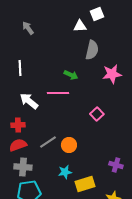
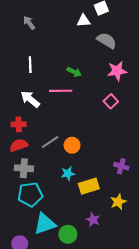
gray semicircle: (92, 50) -> (107, 41), moved, turned -72
white line: (20, 68) -> (30, 65), moved
pink square: (97, 114) -> (111, 101), moved

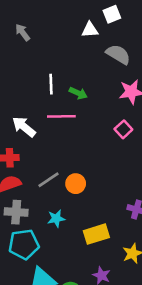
white line: (30, 65) -> (51, 84), moved
cyan star: (68, 174) -> (56, 219), moved

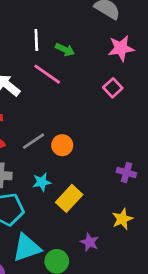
pink line: (61, 116) -> (47, 74), turned 36
yellow rectangle: (96, 234) -> (69, 198), moved, turned -30

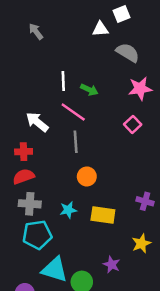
gray line: (34, 141) -> (76, 142), moved, turned -60
yellow rectangle: (69, 198) -> (103, 215), moved, turned 55
cyan triangle: (27, 248) -> (55, 269), turned 36

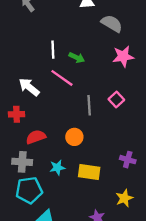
pink square: (133, 124) -> (116, 99), moved
gray line: (76, 142) -> (89, 105), moved
red semicircle: (24, 176) -> (36, 137), moved

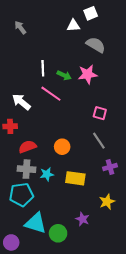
pink star: (123, 56) -> (88, 74), moved
pink square: (116, 99) -> (100, 113), turned -32
gray line: (89, 105) -> (99, 141), moved, turned -30
purple cross: (128, 160) -> (110, 167), turned -32
gray cross: (22, 162) -> (26, 169), moved

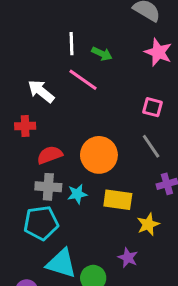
pink star: (88, 74) -> (158, 52), moved, turned 30
orange circle: (62, 147) -> (99, 155), size x1.6
yellow star: (107, 202) -> (148, 224), moved

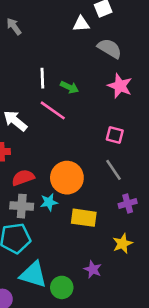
cyan star: (77, 194) -> (49, 202), moved
yellow star: (148, 224) -> (122, 244), moved

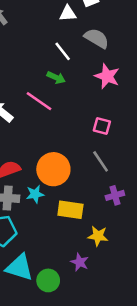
white line: (42, 78) -> (63, 51), moved, turned -36
yellow star: (122, 244) -> (98, 236), moved, turned 30

